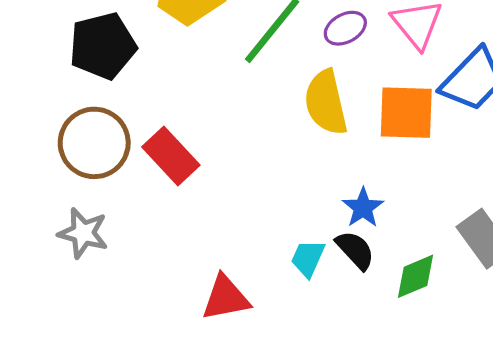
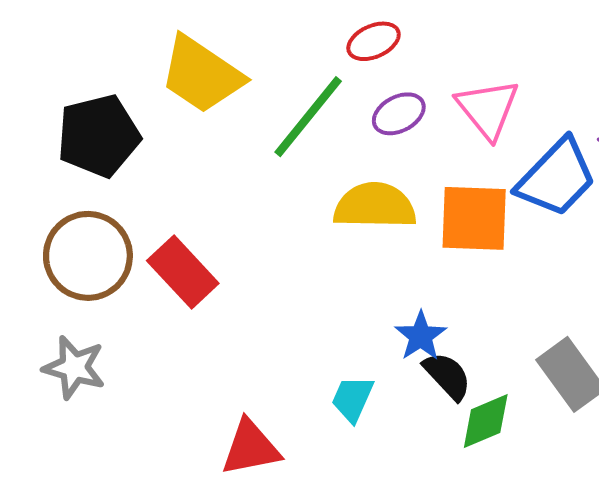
yellow semicircle: (326, 103) -> (375, 206), turned 104
black semicircle: (355, 250) -> (447, 376), moved

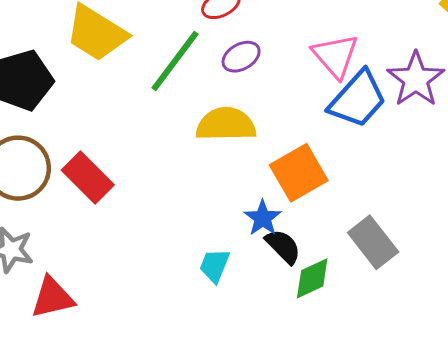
pink triangle: (488, 109) -> (335, 56), moved
orange square: (474, 218) -> (299, 173), moved, turned -30
red triangle: (251, 448) -> (52, 297), moved

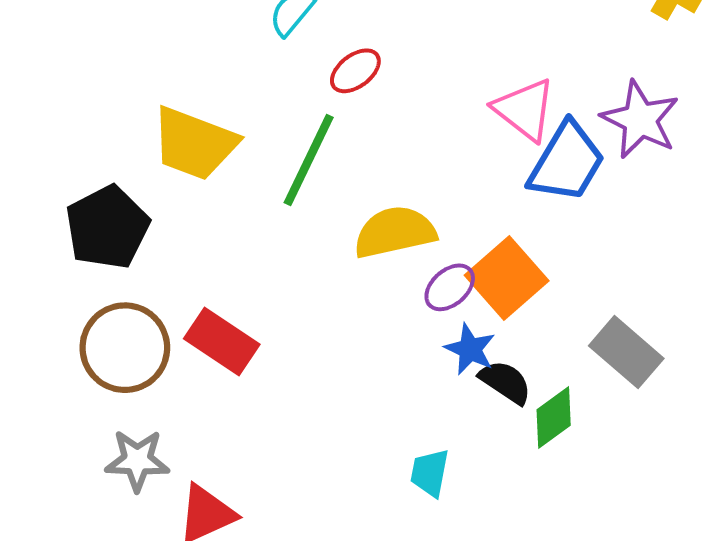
purple ellipse: (241, 57) -> (450, 287), moved
cyan trapezoid: (215, 265) -> (430, 473), moved

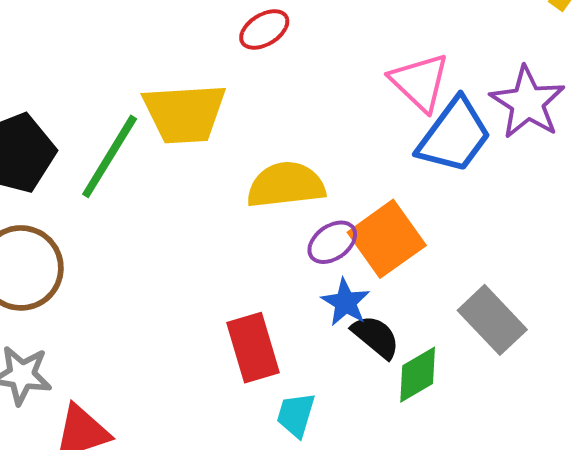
yellow trapezoid: (194, 143) -> (185, 113), moved, turned -30
green line: (309, 160) -> (110, 156), moved
red rectangle: (222, 342) -> (253, 348), moved, turned 34

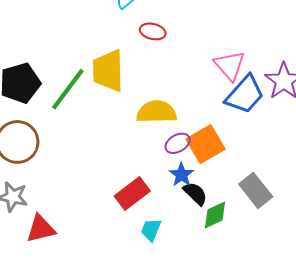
red ellipse: (264, 29) -> (153, 31), turned 40
yellow trapezoid: (185, 113) -> (108, 71), turned 87
red rectangle: (253, 348) -> (132, 193), turned 64

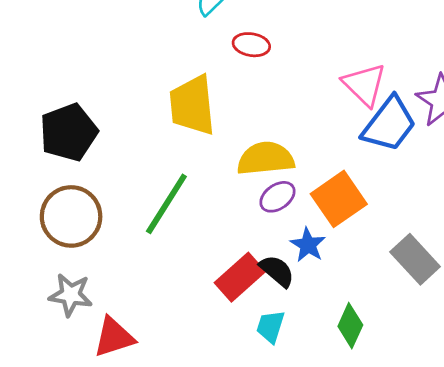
green line: (68, 89) -> (166, 204), moved
purple ellipse: (178, 143) -> (277, 197), moved
black semicircle: (195, 194) -> (277, 271), moved
green diamond: (215, 215) -> (350, 326), moved, turned -36

